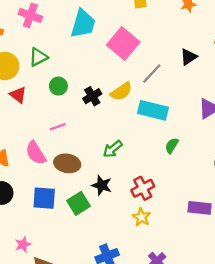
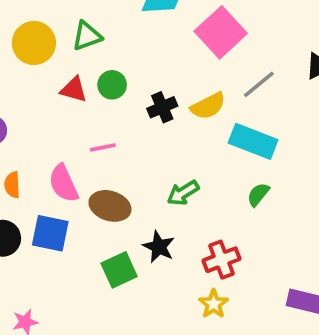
red triangle: (18, 95) -> (74, 90), moved, turned -30
green semicircle: (172, 145) -> (258, 194), moved
blue square: (44, 198) -> (50, 233), moved

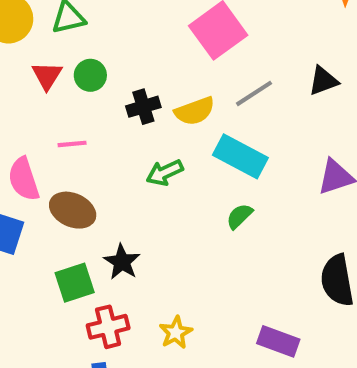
red triangle: (74, 90) -> (47, 76), turned 40
green arrow: (183, 193) -> (165, 173), moved
red cross: (222, 260) -> (108, 327), moved

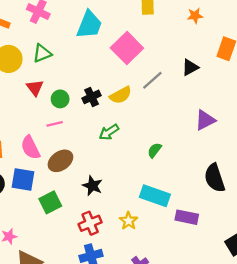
green circle: (90, 75) -> (60, 99), moved
cyan rectangle: (240, 156) -> (155, 196), moved
brown ellipse: (73, 210) -> (60, 161), turned -50
green square: (75, 283) -> (50, 202), moved

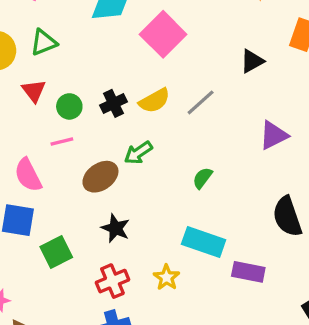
gray line: (152, 80) -> (201, 102), moved
brown ellipse: (60, 161) -> (100, 177), moved

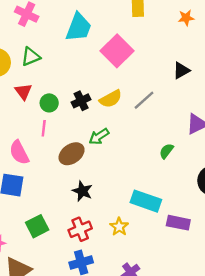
pink line: (62, 141) -> (44, 128), turned -70
green semicircle: (202, 178) -> (166, 151), moved
green square: (56, 252) -> (37, 226), moved

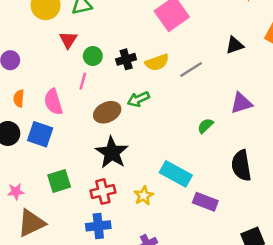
black star: (82, 191) -> (112, 153), size x1.5

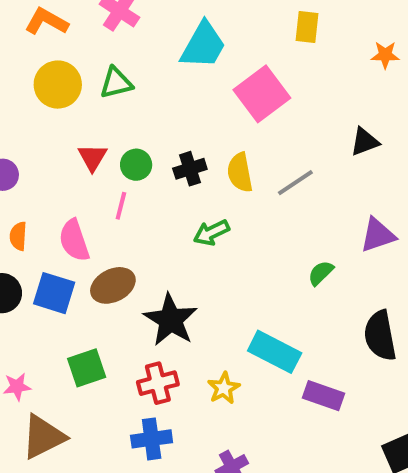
red triangle: (68, 40) -> (92, 157), moved
yellow semicircle: (157, 62) -> (240, 172), turned 100
brown ellipse: (107, 112) -> (113, 285), moved

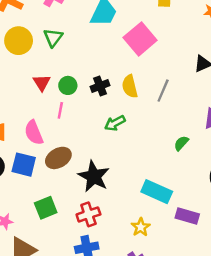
green triangle: (116, 83) -> (53, 38), turned -36
gray line: (295, 183) -> (163, 91), turned -30
yellow star: (224, 388) -> (141, 227), moved

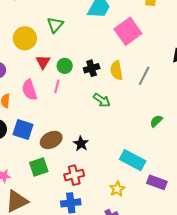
yellow circle: (19, 41) -> (25, 38), moved
green arrow: (115, 123) -> (102, 100), turned -120
pink semicircle: (34, 133) -> (29, 90), moved
brown ellipse: (58, 158) -> (51, 140), moved
black star: (94, 176) -> (81, 144), size x0.6

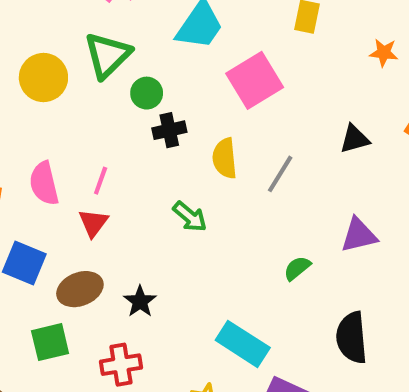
green triangle: (55, 25) -> (107, 55), size x1.4
red triangle: (43, 62) -> (93, 223), moved
green circle: (65, 66) -> (147, 93), moved
black cross: (92, 68) -> (169, 130), moved

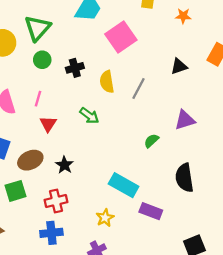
orange star: (384, 53) -> (183, 16), moved
green circle: (147, 93) -> (42, 60), moved
red triangle: (93, 223) -> (48, 124), moved

